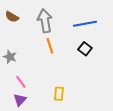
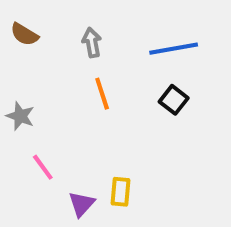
gray arrow: (45, 21) -> (92, 43), size x0.6
purple triangle: (20, 100) -> (82, 204), moved

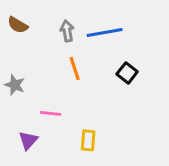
blue line: (174, 49) -> (105, 32), moved
pink line: (43, 167) -> (51, 113), moved, turned -48
purple triangle: (82, 204) -> (28, 140), moved

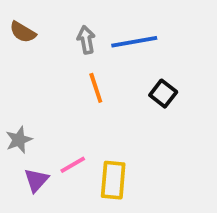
gray star: (15, 85) -> (19, 140), moved, turned 30
pink line: (51, 113) -> (73, 165), moved, turned -36
yellow rectangle: (88, 140) -> (113, 180), size x1.4

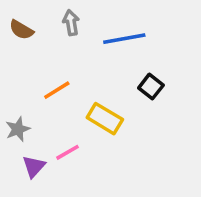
gray arrow: (86, 40) -> (71, 23), moved
orange line: (96, 88) -> (57, 90), moved, turned 76
yellow rectangle: (113, 180) -> (105, 119), moved, turned -64

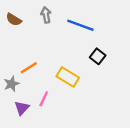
blue line: (124, 39) -> (80, 25), turned 30
orange line: (57, 90) -> (29, 68), moved
pink line: (67, 152) -> (44, 99), turned -35

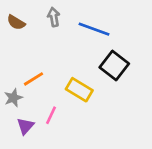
black square: (98, 56) -> (114, 65), size x1.5

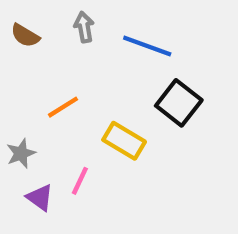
orange line: (34, 79) -> (63, 107), moved
purple triangle: (25, 126) -> (40, 198), turned -36

